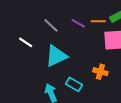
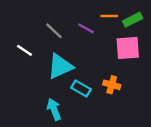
orange line: (98, 21) -> (109, 16), moved
cyan rectangle: (74, 84) -> (81, 88), moved

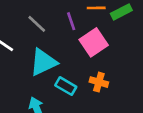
purple line: (86, 28) -> (71, 21), turned 42
pink square: (128, 48) -> (94, 42), moved, turned -30

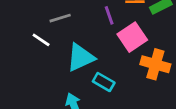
gray line: (37, 24) -> (60, 18), moved, turned -60
orange cross: (99, 82) -> (155, 64), moved, size x1.5

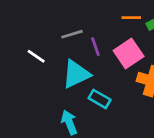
purple line: (109, 15) -> (95, 47), moved
gray line: (60, 18) -> (72, 34), moved

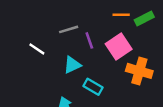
cyan triangle: (76, 74) -> (72, 65), size x0.7

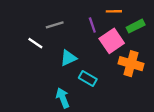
green rectangle: (144, 18) -> (136, 26), moved
gray line: (69, 29) -> (55, 25), moved
purple line: (89, 40) -> (92, 25), moved

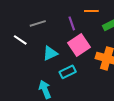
pink square: (112, 41) -> (79, 45), moved
cyan rectangle: (88, 78) -> (68, 72), turned -56

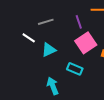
cyan triangle: (50, 53) -> (49, 50), moved
cyan rectangle: (68, 72) -> (75, 69), turned 49

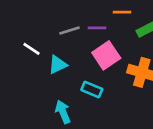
gray line: (46, 22) -> (69, 30), moved
purple line: (79, 22) -> (97, 28), turned -72

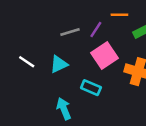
purple line: (97, 28) -> (96, 30), turned -56
white line: (31, 49) -> (27, 62), moved

